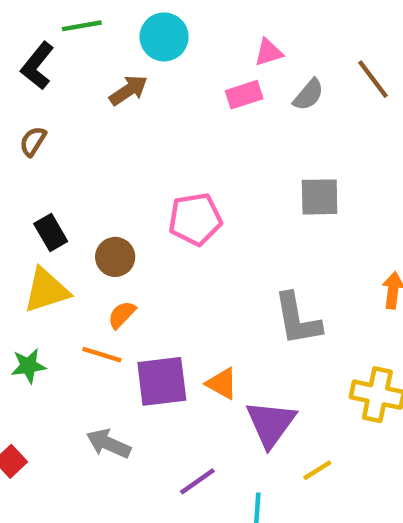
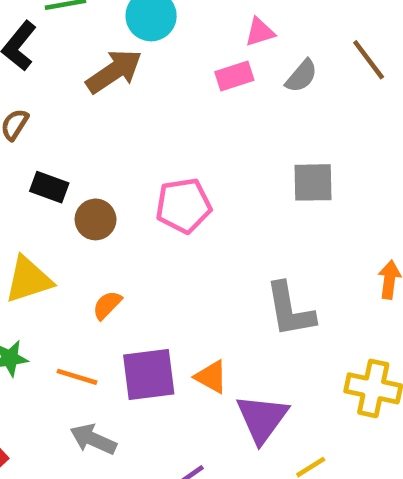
brown arrow: (128, 90) -> (114, 71), size x1.4
black rectangle: (51, 232) -> (49, 187), moved, turned -40
brown circle: (115, 257) -> (96, 219), moved
orange line: (102, 355) -> (77, 377), moved

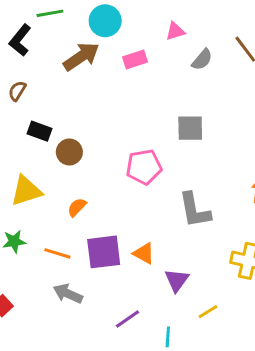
pink rectangle: (234, 76) -> (135, 60), moved
gray square: (313, 182) -> (190, 128), moved
pink pentagon: (183, 206) -> (144, 167), moved
purple triangle: (262, 418) -> (177, 280), size x0.7

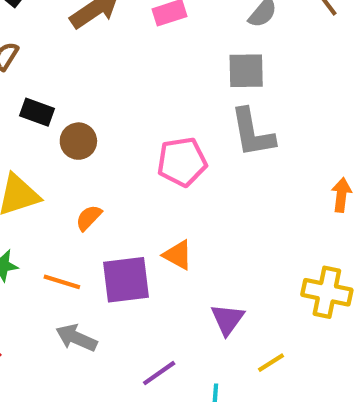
gray square: (190, 128) -> (246, 71), moved
gray L-shape: (195, 210) -> (252, 133), moved
orange triangle: (144, 253) -> (178, 255), moved

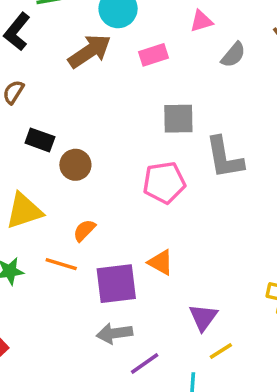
gray square: (246, 71) -> (178, 119), moved
orange line: (62, 282) -> (61, 264), moved
gray arrow: (76, 338) -> (114, 333), moved, turned -32
yellow line: (271, 363) -> (221, 351), moved

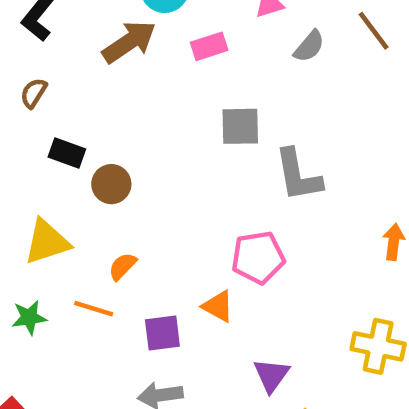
pink pentagon: (164, 183) -> (258, 257), moved
purple square: (116, 284) -> (162, 333), size x0.7

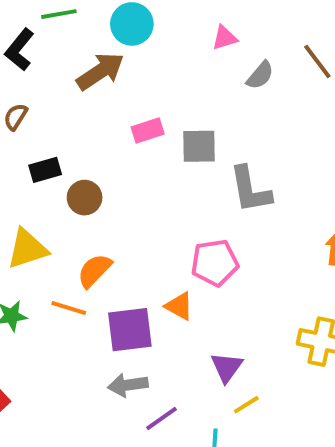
pink rectangle: (209, 46) -> (148, 130), moved
black rectangle: (67, 153) -> (45, 170), turned -36
orange semicircle: (122, 266) -> (94, 271), size x1.4
purple square: (162, 333) -> (130, 330), size x1.4

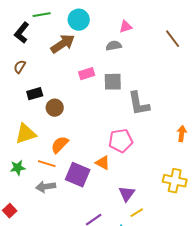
gray semicircle: (260, 75) -> (114, 46), moved, turned -140
purple square: (130, 330) -> (78, 175), turned 30
gray arrow: (128, 385) -> (46, 187), moved

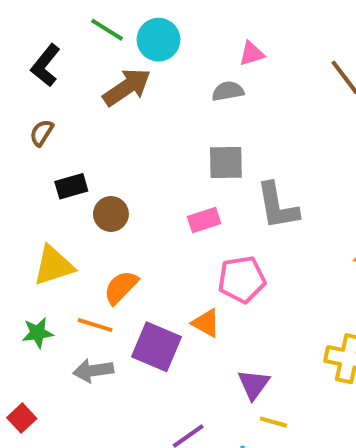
green line: (42, 15) -> (107, 30), moved, turned 42
pink rectangle: (87, 74) -> (204, 220), moved
yellow line: (137, 213) -> (273, 422), turned 48

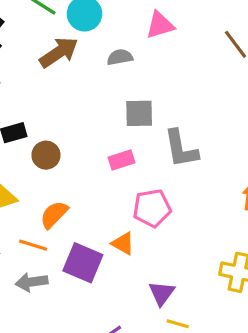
pink triangle: (252, 54) -> (160, 25), size x1.4
gray semicircle: (228, 91) -> (120, 57), moved

